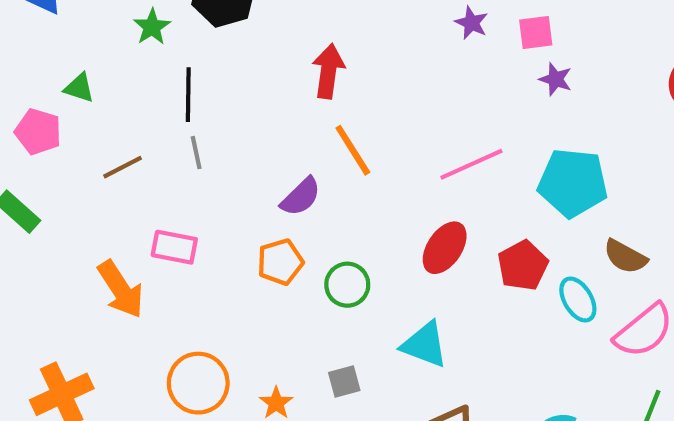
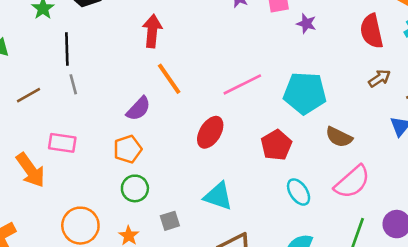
purple star: (556, 79) -> (306, 24), moved
red ellipse: (445, 248) -> (210, 132), moved
green circle: (347, 285) -> (135, 188), moved
cyan ellipse: (578, 300) -> (299, 192), moved

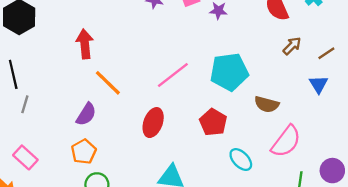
gray line: (73, 84) -> (25, 104), turned 42
pink rectangle: (62, 143) -> (25, 157), turned 45

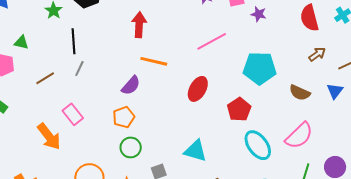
pink line: (173, 75) -> (212, 41), moved
orange line: (108, 83) -> (154, 61), turned -40
brown semicircle: (267, 104) -> (300, 93), moved
red ellipse: (153, 123) -> (198, 89), moved
cyan ellipse: (241, 159) -> (258, 145), size x1.4

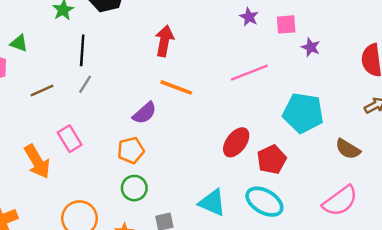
red ellipse: (198, 89) -> (236, 142), moved
cyan ellipse: (258, 145) -> (264, 202), moved, turned -32

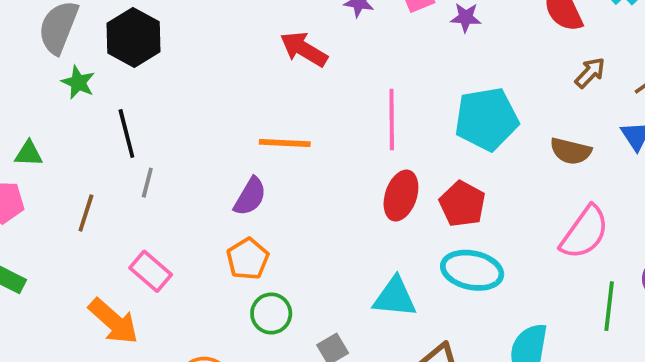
red arrow: (164, 41) -> (304, 49), moved, turned -52
pink line: (249, 73) -> (392, 119), moved, turned -51
brown line: (42, 91) -> (86, 213), turned -30

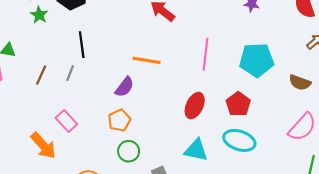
black line: (126, 133) -> (82, 45), moved
red ellipse: (401, 196) -> (195, 106), moved
brown line: (86, 213) -> (41, 75), moved

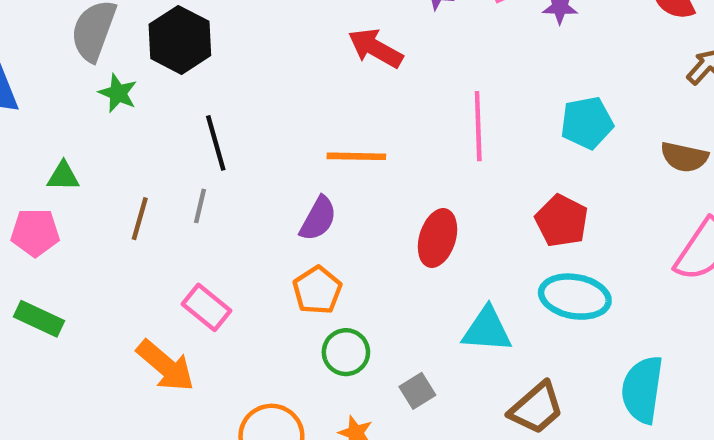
cyan pentagon: (257, 60) -> (587, 123), size x0.7
red ellipse: (195, 106) -> (438, 238), moved

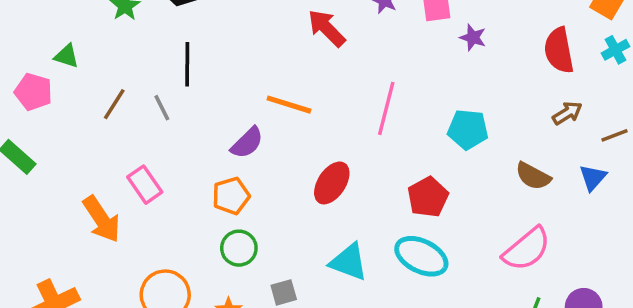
gray line: (200, 206) -> (162, 108), turned -56

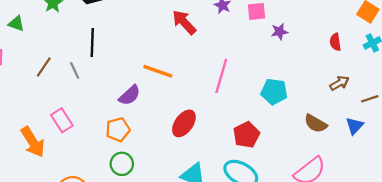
purple star: (473, 37) -> (279, 32), turned -30
red semicircle: (559, 50) -> (335, 42), size x0.6
green triangle: (66, 56) -> (16, 24), moved

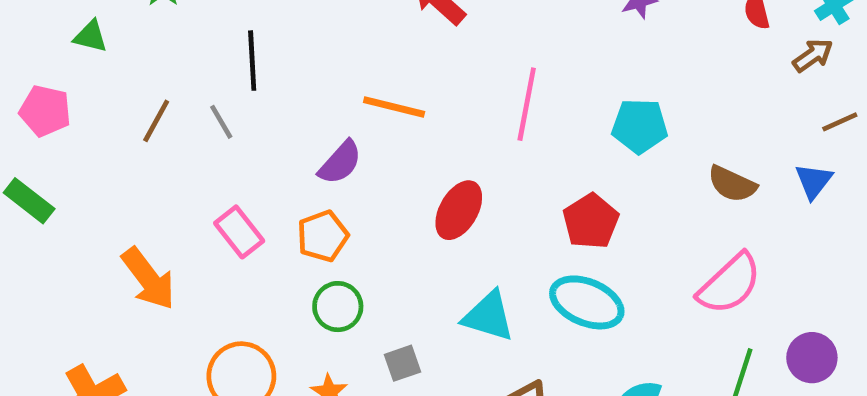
brown arrow: (339, 83) -> (813, 55), moved
pink rectangle: (62, 120) -> (239, 232), moved

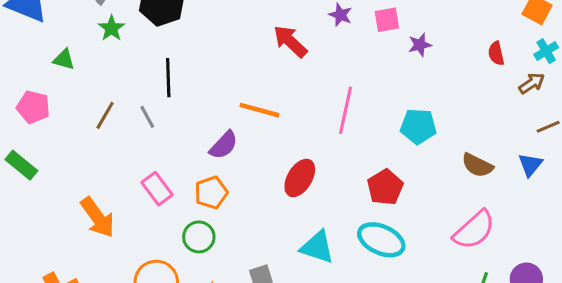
green circle: (338, 307) -> (199, 237), moved

